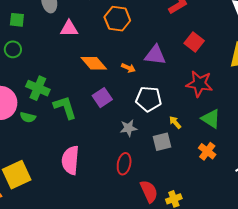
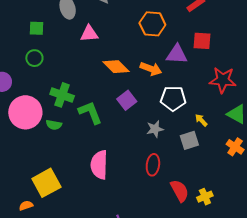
orange hexagon: (117, 19) -> (152, 24), moved
red square: (194, 42) -> (202, 41), moved, turned -30
orange arrow: (128, 68) -> (151, 69), size x1.5

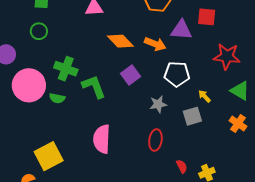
red semicircle: (180, 191) -> (182, 166), size x0.6

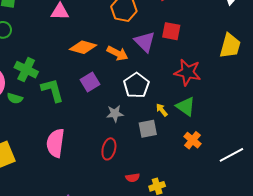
purple triangle: (181, 30) -> (145, 42), turned 35
orange diamond: (120, 41) -> (83, 47), turned -36
white pentagon: (177, 74) -> (136, 85), turned 30
green triangle: (240, 91) -> (186, 106), moved
red semicircle: (182, 166) -> (133, 178), turned 104

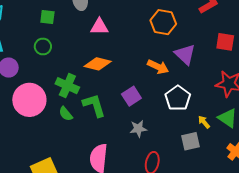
red square: (171, 31) -> (225, 42), moved
orange diamond: (83, 47) -> (98, 64), moved
green semicircle: (15, 98) -> (66, 114), moved, turned 35
gray star: (115, 114) -> (138, 129), moved

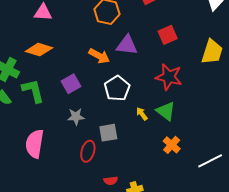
red square: (225, 42) -> (168, 35), turned -36
purple triangle: (185, 54) -> (127, 45), turned -40
gray square: (191, 141) -> (108, 133), moved

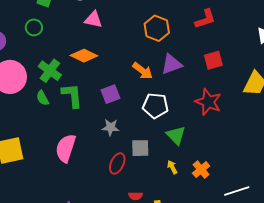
purple triangle: (127, 45) -> (172, 64), turned -35
white pentagon: (117, 88) -> (155, 106), turned 30
green triangle: (166, 111) -> (176, 135), moved
yellow arrow: (142, 114) -> (172, 167), moved

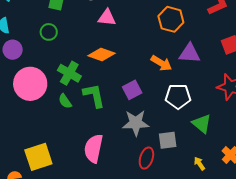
purple triangle: (172, 64) -> (190, 53), turned 30
gray star: (111, 127) -> (136, 123), size x1.5
yellow arrow: (172, 167) -> (199, 164), moved

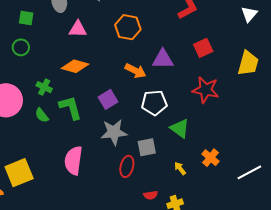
orange hexagon: (171, 19) -> (128, 27), moved
green cross: (69, 73) -> (44, 87), size x0.7

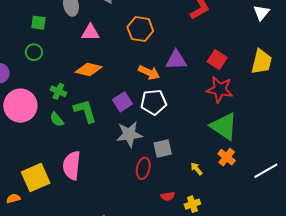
red square: (203, 48) -> (217, 60), moved, turned -30
white pentagon: (154, 103) -> (154, 102), moved
green triangle: (180, 128) -> (224, 126), moved, size x1.4
pink semicircle: (73, 161) -> (72, 165), moved

